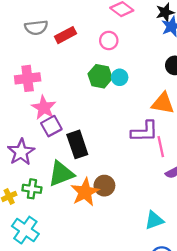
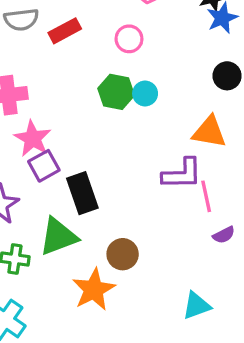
orange star: (85, 192) -> (94, 290), moved

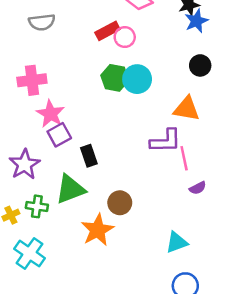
red rectangle: (65, 31) -> (107, 31), moved
cyan circle: (145, 94) -> (137, 79), size x1.5
black rectangle: (82, 193) -> (89, 156), size x0.7

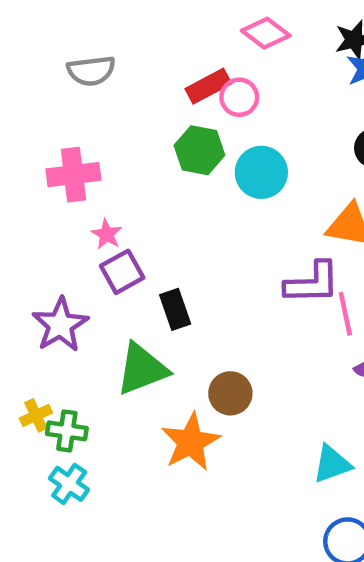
green hexagon: (115, 78) -> (199, 150), moved
pink star: (50, 114) -> (107, 234), size x0.6
green cross: (37, 206) -> (67, 431), moved
cyan cross: (29, 253) -> (69, 484), size x0.7

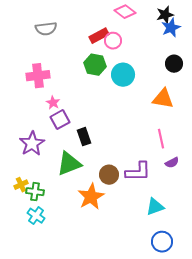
purple L-shape: (312, 283) -> (138, 172), moved

